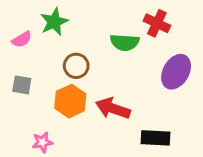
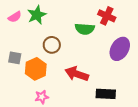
pink semicircle: (22, 39) -> (15, 17), moved
orange hexagon: (70, 101) -> (36, 69), moved
pink star: (42, 142) -> (42, 97), moved

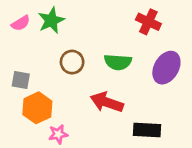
green semicircle: (85, 29) -> (118, 62), moved
orange hexagon: (36, 69) -> (37, 108), moved

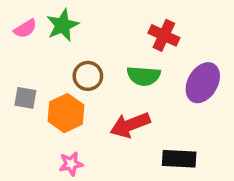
red cross: (148, 22) -> (164, 35), moved
red arrow: (107, 102) -> (130, 125), turned -40
orange hexagon: (37, 108) -> (66, 113), moved

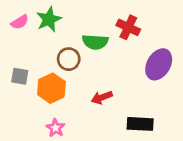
green semicircle: (144, 76) -> (95, 42), moved
red arrow: (130, 125) -> (102, 97), size x0.7
pink star: (71, 164) -> (55, 128), turned -30

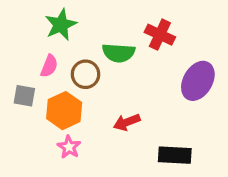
pink semicircle: (20, 22) -> (49, 66), moved, turned -36
pink star: (55, 128) -> (69, 147), moved

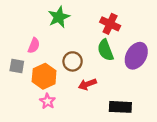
green star: (61, 25) -> (59, 17), moved
green semicircle: (119, 53) -> (106, 50), moved, turned 65
brown circle: (86, 74) -> (73, 61), moved

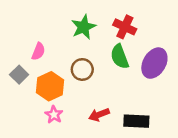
green star: (59, 17) -> (84, 27), moved
gray square: (17, 66) -> (19, 75), turned 35
red arrow: (87, 84) -> (99, 115), moved

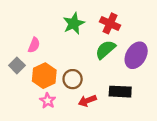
green semicircle: (120, 57) -> (105, 50), turned 70
brown circle: (82, 69) -> (73, 79), moved
black rectangle: (136, 121) -> (120, 92), moved

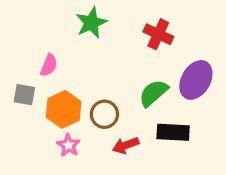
green star: (74, 23) -> (91, 23), moved
green semicircle: (105, 50) -> (153, 93), moved
gray square: (17, 65) -> (24, 95), turned -35

